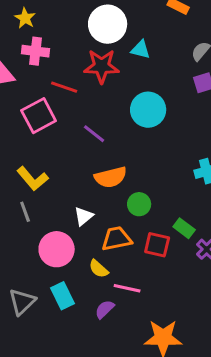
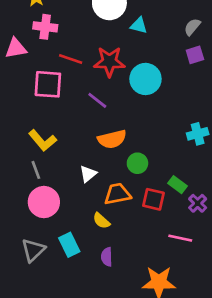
red star: (102, 66) -> (109, 62), moved
pink square: (39, 116) -> (48, 84), turned 32
pink circle: (57, 249) -> (44, 202), moved
pink line: (127, 288) -> (180, 238), moved
purple semicircle: (105, 309) -> (107, 257), turned -48

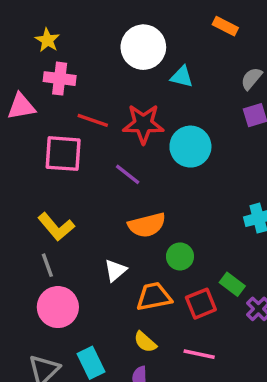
red square: (154, 199) -> (201, 304), turned -35
yellow semicircle: (101, 221) -> (145, 342), moved
pink line: (180, 238) -> (199, 354), moved

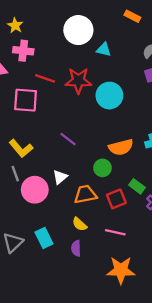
purple line: (128, 174) -> (68, 139), moved
orange semicircle: (147, 225) -> (121, 147), moved
pink circle: (58, 307) -> (35, 190), moved

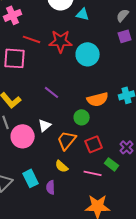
pink cross: (23, 51) -> (13, 15), turned -30
green rectangle: (137, 186) -> (112, 164), moved
orange trapezoid: (85, 194) -> (67, 140), turned -40
purple semicircle: (76, 248) -> (51, 187), moved

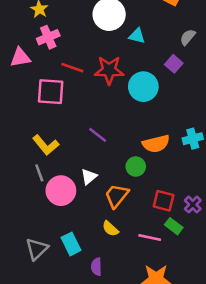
purple square: (125, 36) -> (174, 64), moved, turned -32
red square: (94, 144) -> (164, 201), moved, turned 36
purple semicircle: (51, 187) -> (96, 267), moved

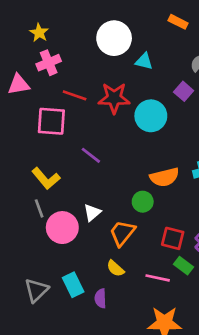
purple line: (98, 135) -> (91, 155), moved
purple semicircle: (96, 267) -> (100, 298), moved

